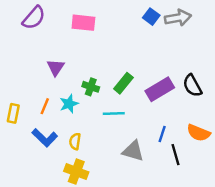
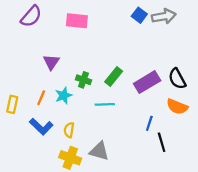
orange semicircle: (198, 133) -> (177, 107), moved
gray triangle: (133, 151) -> (99, 151), moved

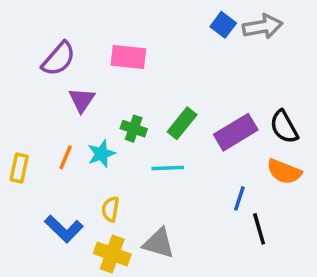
purple semicircle: (31, 16) -> (59, 59), moved
pink rectangle: (77, 21) -> (128, 57), moved
blue L-shape: (41, 127) -> (64, 229), moved

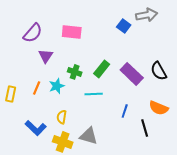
blue square: (223, 25) -> (124, 26), moved
purple rectangle: (236, 132) -> (132, 74), turned 75
orange semicircle: (284, 172) -> (159, 108), moved
blue line: (239, 198) -> (125, 111), moved

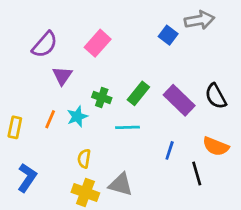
pink rectangle: (72, 32) -> (98, 43), turned -54
blue L-shape: (36, 128) -> (27, 178), moved, turned -100

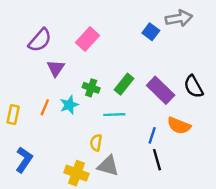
orange semicircle: (216, 146) -> (179, 126), moved
yellow semicircle: (84, 159) -> (96, 143), moved
black line: (197, 174) -> (157, 160), moved

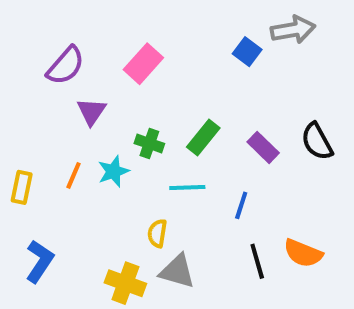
purple rectangle: (161, 90) -> (263, 147), size x0.7
orange semicircle: (179, 126) -> (303, 253), moved
blue line: (152, 135) -> (241, 205), moved

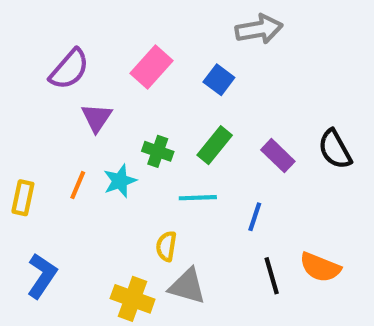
gray arrow: (293, 30) -> (259, 29), moved
blue square: (247, 52) -> (219, 80), moved

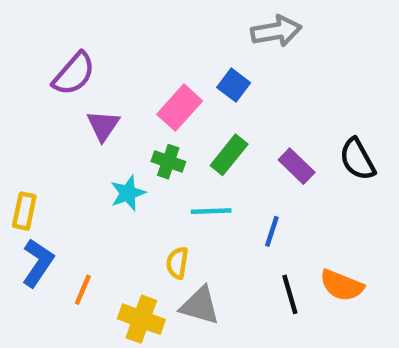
pink rectangle: (151, 67) -> (180, 108), moved
orange line: (78, 185) -> (83, 290), moved
blue L-shape: (42, 276) -> (38, 263), moved

